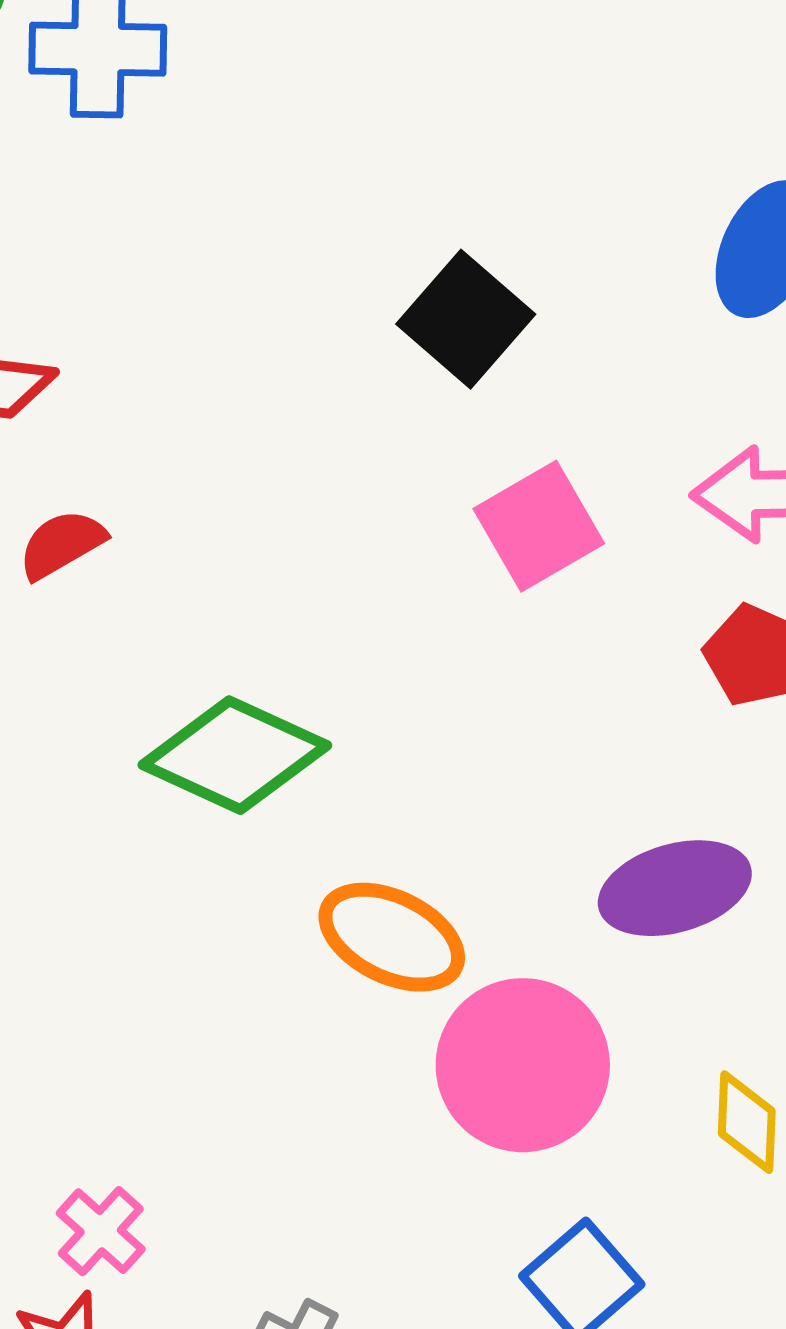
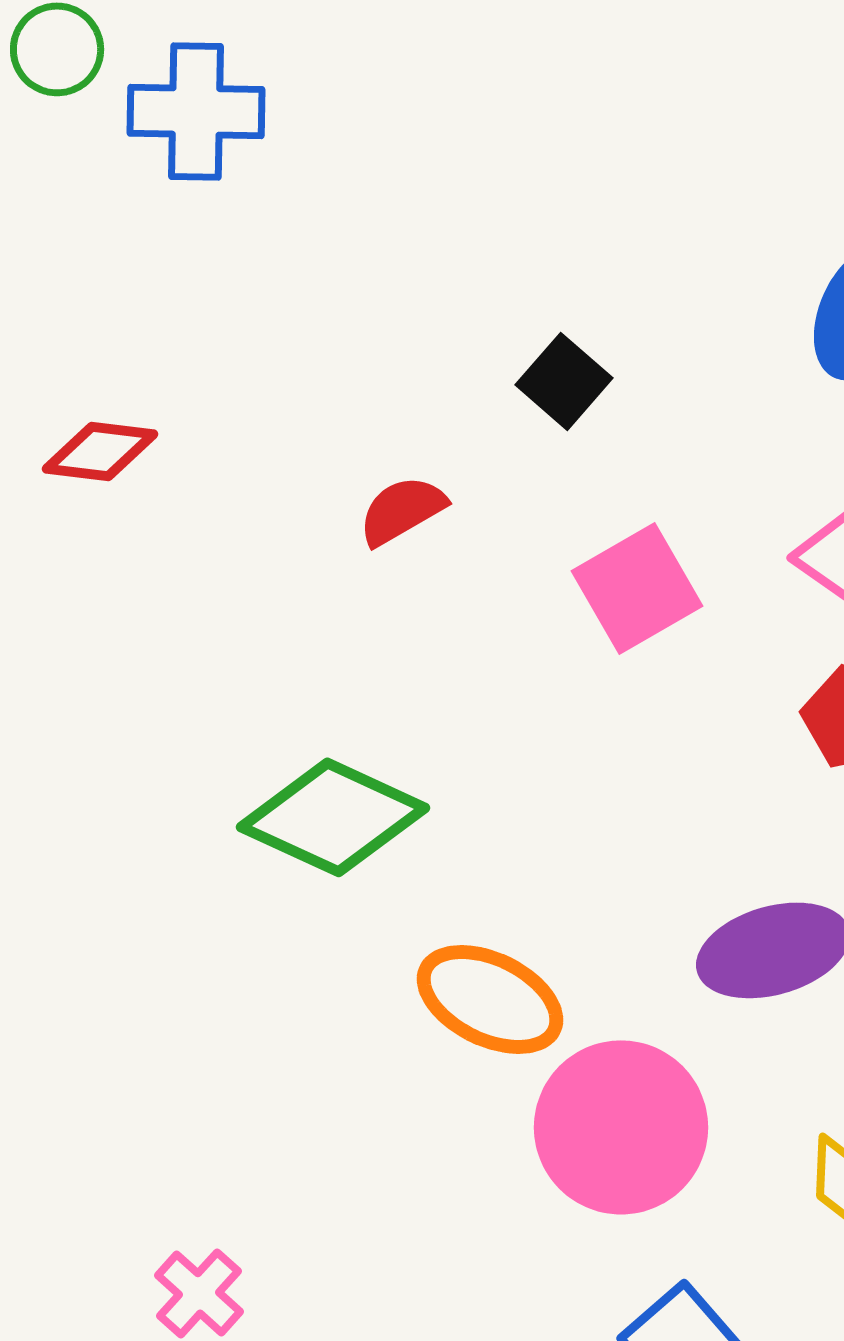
black square: (466, 319) -> (564, 381), size x0.7
red semicircle: (62, 544) -> (402, 510), moved

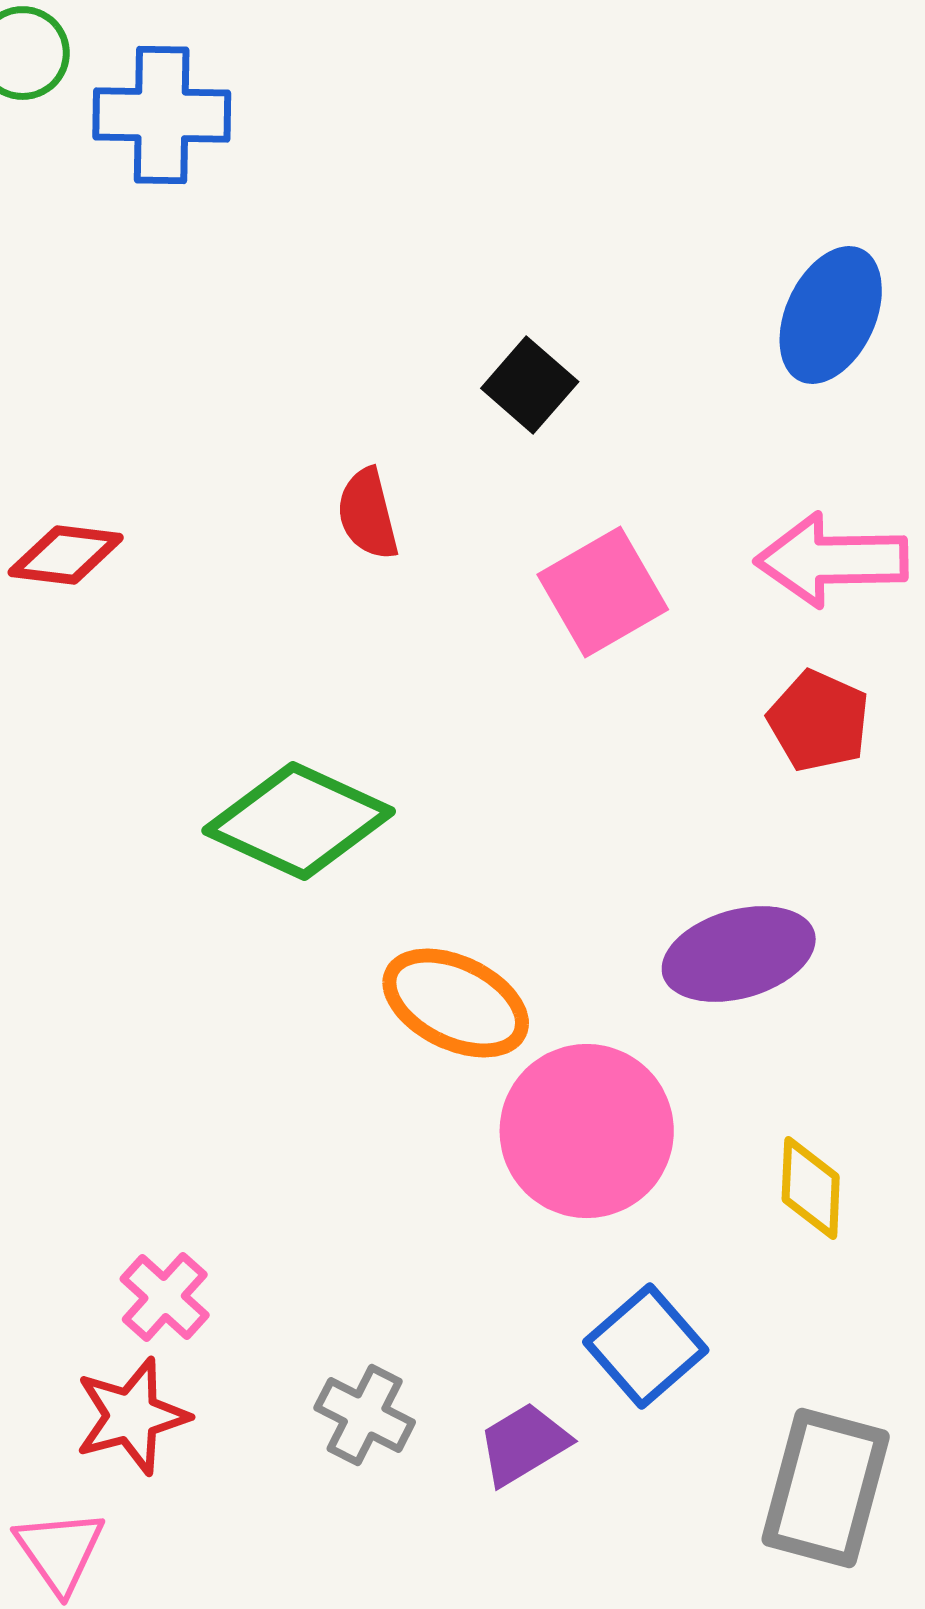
red diamond: (100, 451) -> (66, 555), moved
red semicircle: (402, 510) -> (368, 514), turned -74

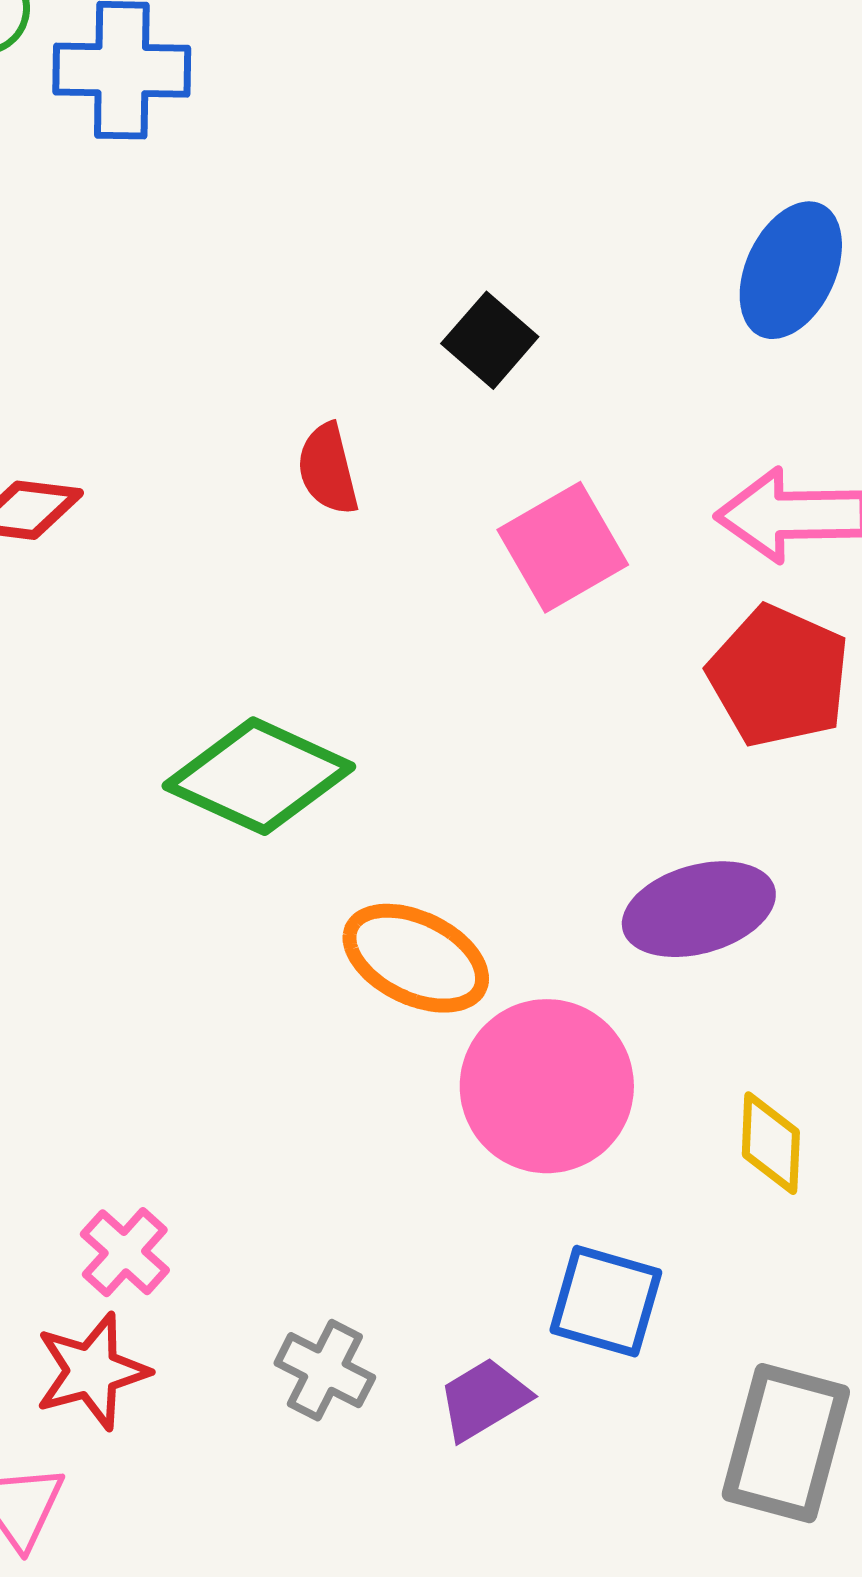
red pentagon: (819, 721) -> (779, 676), size x1.4
blue square: (646, 1346) -> (606, 1301), turned -33

